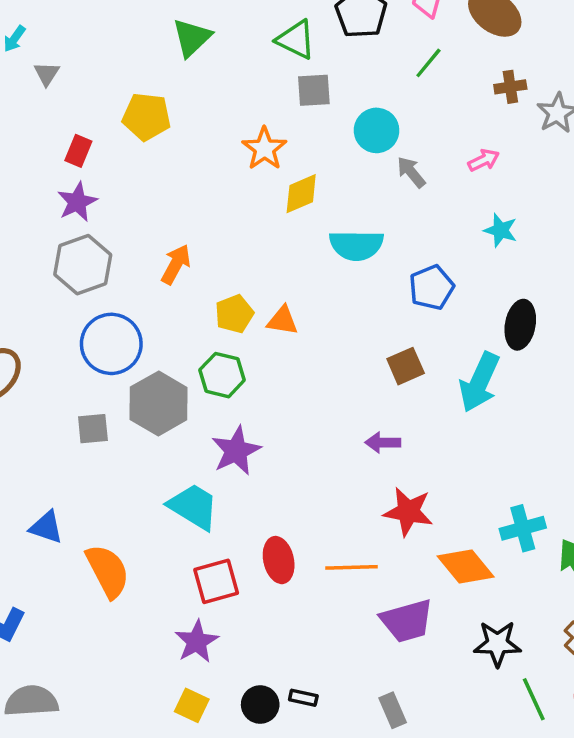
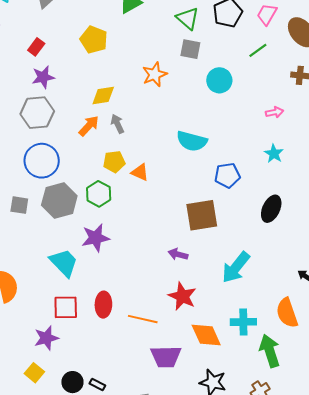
red rectangle: (78, 151) -> (36, 47), moved
gray arrow: (411, 172) -> (117, 124), moved
yellow diamond: (301, 194) -> (103, 96), moved
brown square: (406, 366) -> (202, 215), size x1.6
cyan arrow: (479, 382) -> (236, 267), moved

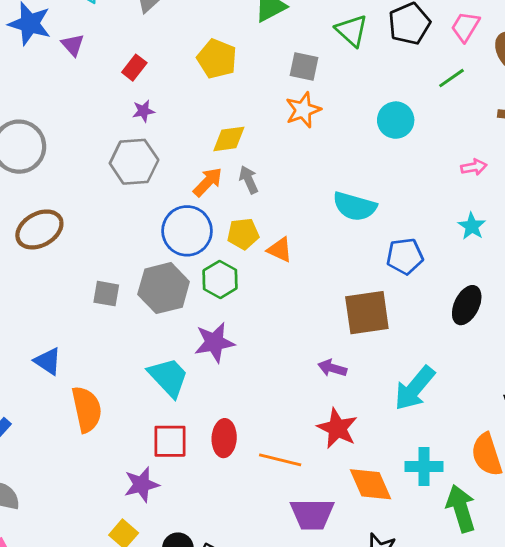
gray square: (190, 49) -> (304, 67), moved
purple star: (43, 77) -> (143, 111), size x0.7
blue circle: (42, 161) -> (187, 231), moved

